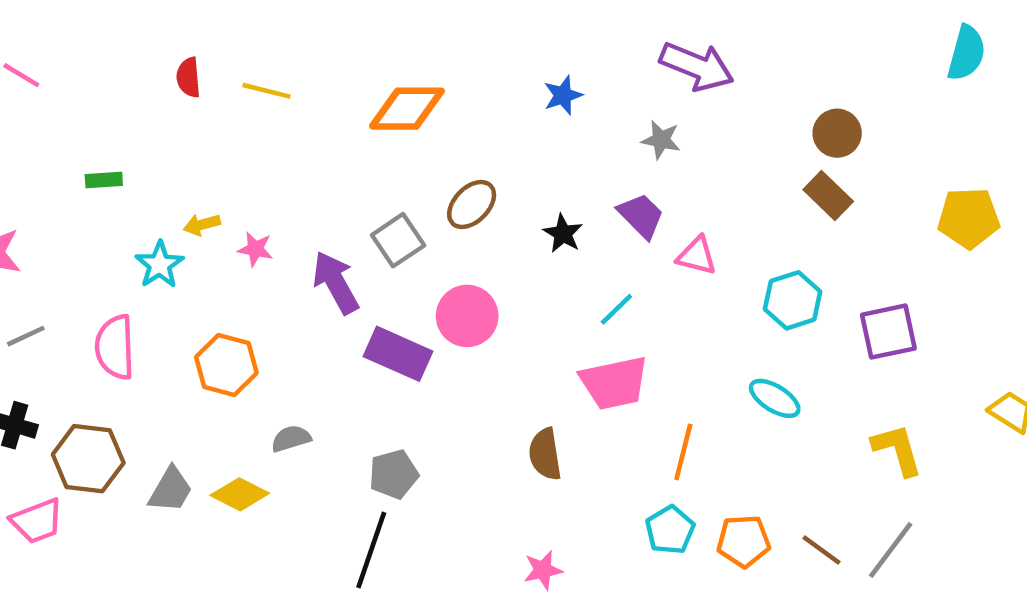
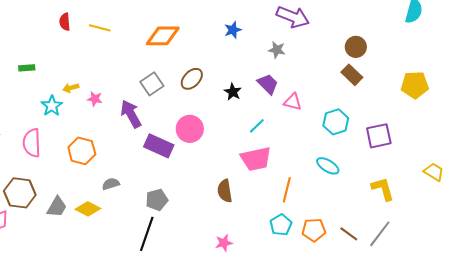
gray square: (398, 240) -> (152, 84), moved

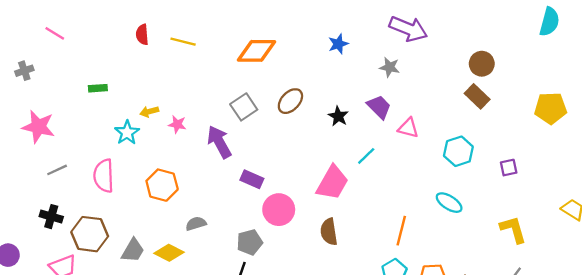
pink circle: (190, 129) -> (279, 210), moved
purple square: (379, 136) -> (509, 168), size x0.6
purple rectangle: (159, 146) -> (252, 179), size x0.7
pink trapezoid: (256, 159) -> (332, 183), moved, turned -48

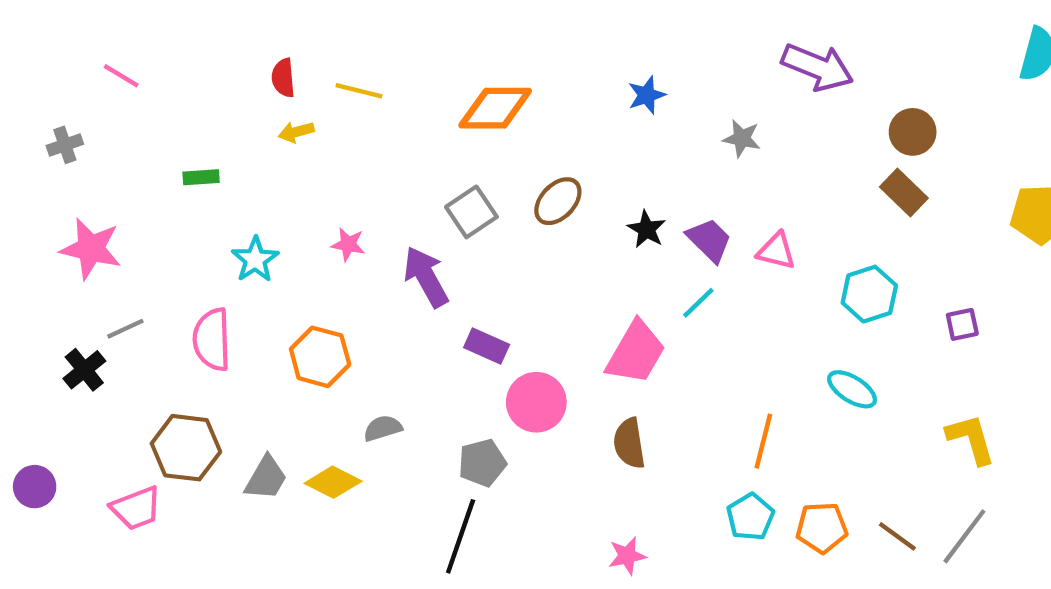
purple arrow: (408, 29) -> (817, 67), moved
purple trapezoid: (379, 107) -> (709, 240), moved
yellow arrow: (149, 112) -> (296, 132), moved
black cross: (51, 217) -> (84, 370), moved, turned 35

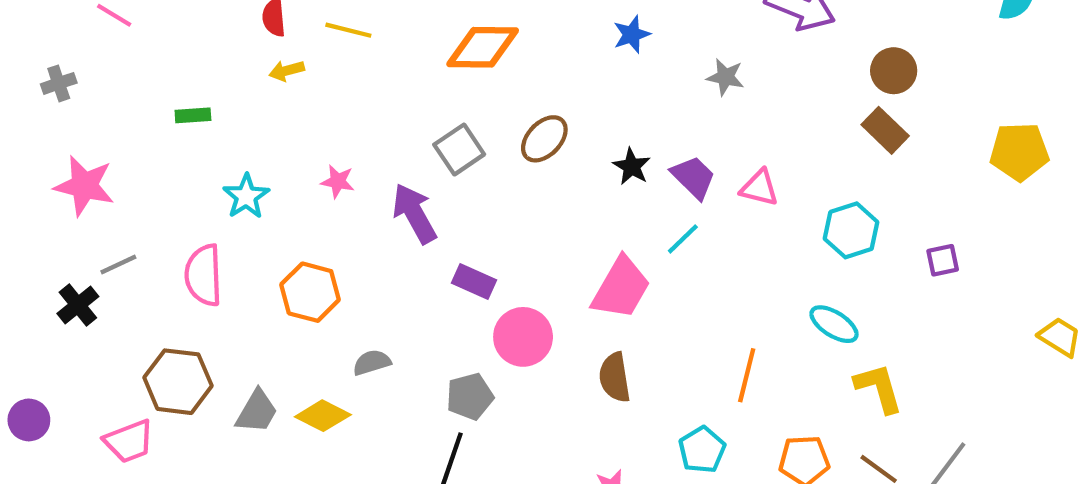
yellow L-shape: (971, 439) -> (879, 388), moved
cyan pentagon: (750, 517) -> (702, 450), moved

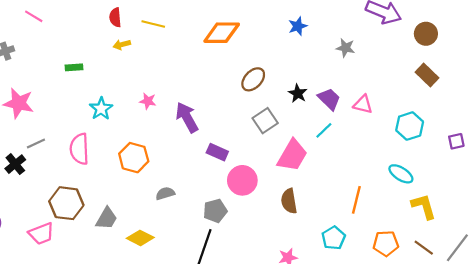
brown circle: (894, 71) -> (426, 34), moved
gray square: (459, 149) -> (265, 121), moved
yellow diamond: (323, 416) -> (140, 238), moved

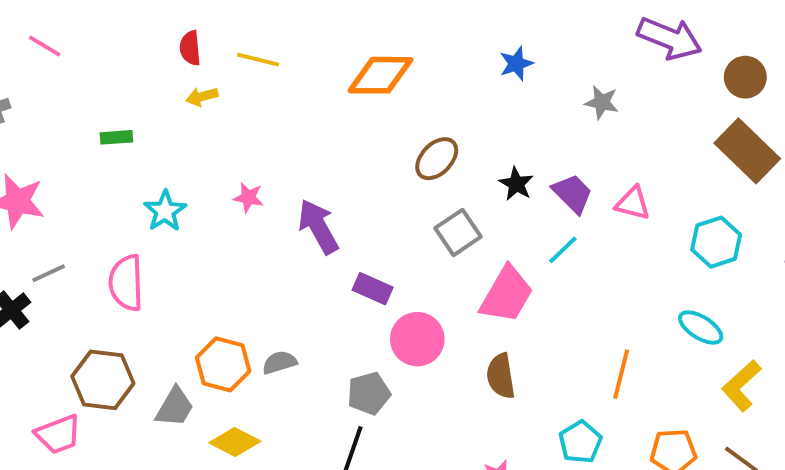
brown rectangle: (427, 75) -> (747, 151), size x1.5
orange hexagon: (134, 158) -> (223, 364), moved
yellow L-shape: (424, 206) -> (741, 386), turned -116

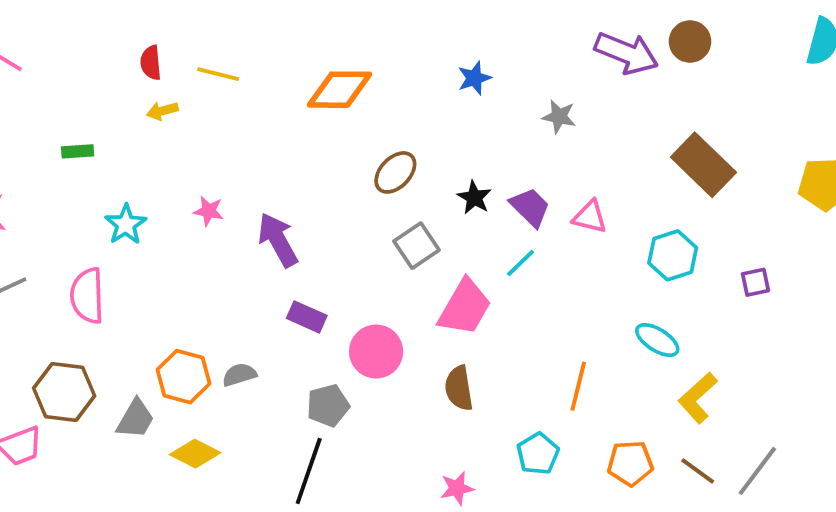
brown circle: (745, 77) -> (690, 42), moved
purple rectangle: (373, 289) -> (307, 317), moved

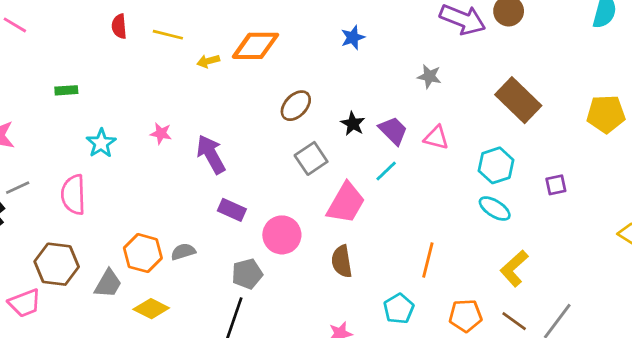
yellow arrow: (162, 111) -> (208, 61), moved
gray star: (559, 117) -> (429, 76), moved
cyan ellipse: (657, 340) -> (495, 209), moved

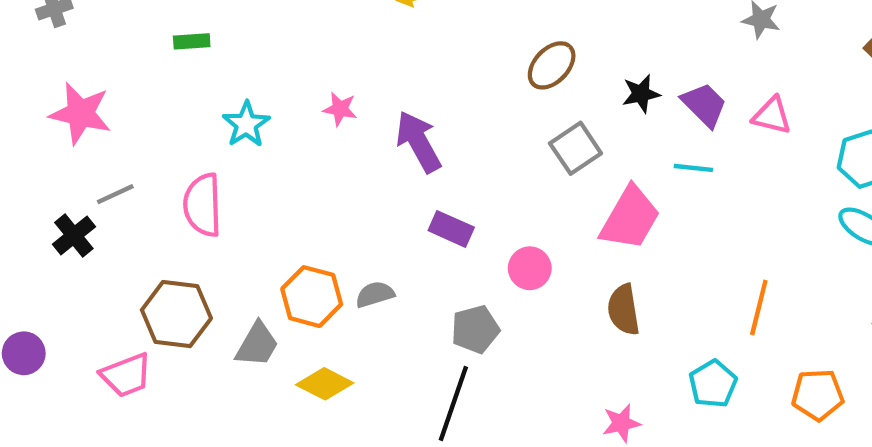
black star: (353, 124) -> (641, 94), turned 30
cyan line: (386, 171) -> (693, 168), turned 50
pink circle: (282, 235) -> (530, 268), size x0.7

